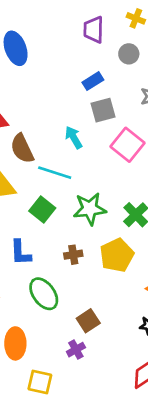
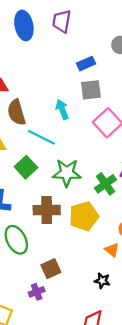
purple trapezoid: (94, 30) -> (62, 21), moved
brown cross: (73, 255) -> (47, 210), size x1.6

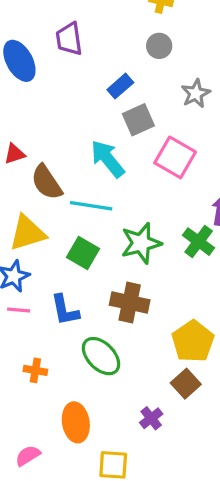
cyan arrow: (62, 109) -> (108, 159), size x1.4
brown cross: (47, 210) -> (130, 303), turned 30
yellow pentagon: (84, 216) -> (193, 341), moved
brown square: (51, 269) -> (186, 384), moved

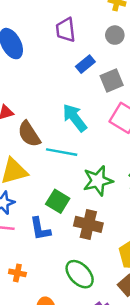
purple trapezoid: (69, 39) -> (66, 30), moved
gray square: (138, 120) -> (112, 80), moved
green square: (83, 253) -> (58, 201), moved
green ellipse: (101, 356) -> (80, 274), moved

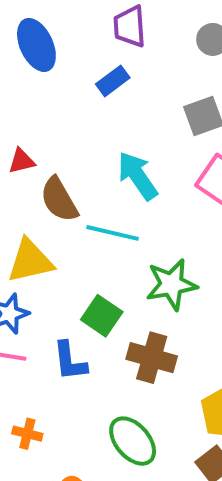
blue rectangle: (85, 64) -> (113, 81), moved

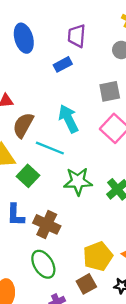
brown semicircle: (59, 200) -> (23, 125), turned 50
green square: (102, 316) -> (28, 176), moved
brown cross: (152, 358) -> (47, 224), moved

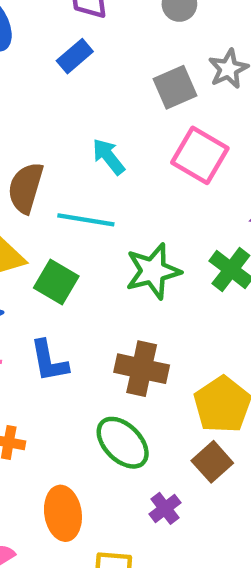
cyan arrow: (68, 119) -> (108, 157), size x0.7
brown cross: (47, 224) -> (142, 369), moved

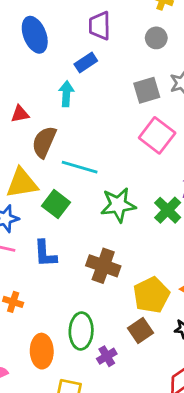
cyan arrow: (108, 157) -> (66, 94), moved, turned 35
green ellipse: (123, 443) -> (81, 331), moved, turned 40

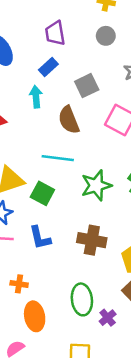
gray square: (147, 90) -> (87, 86), moved
brown semicircle: (44, 142) -> (69, 120), moved, turned -36
orange ellipse: (42, 351) -> (35, 316), moved

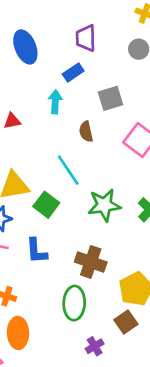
brown semicircle: (69, 120) -> (86, 132), size x0.7
cyan line: (58, 158) -> (68, 170), turned 40
green ellipse: (82, 299) -> (74, 303), moved

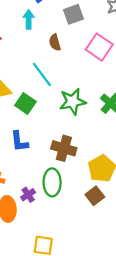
purple cross: (95, 346) -> (28, 195), moved

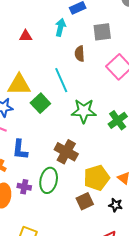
blue L-shape: (19, 142) -> (20, 150), moved
purple cross: (28, 195) -> (24, 187), turned 32

